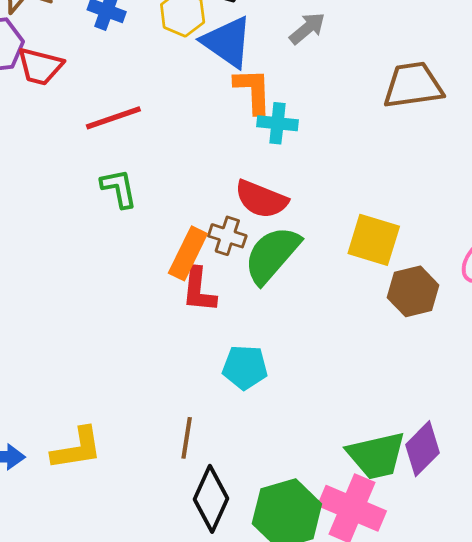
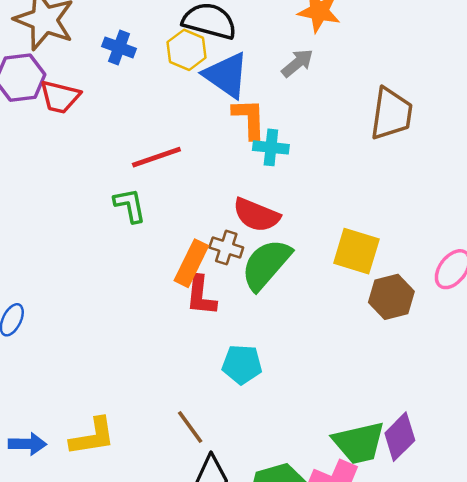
brown trapezoid: (413, 85) -> (391, 114), turned 106
red line: (113, 118) -> (156, 157), moved
brown line: (187, 438) -> (190, 427), turned -45

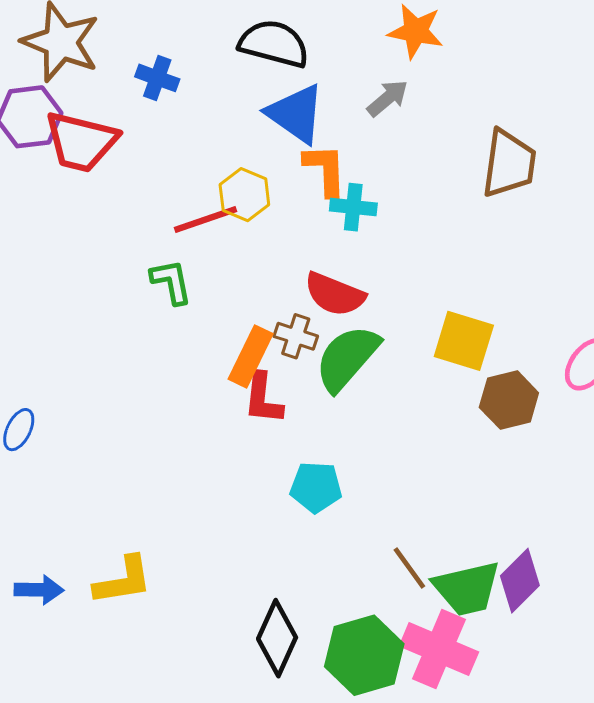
yellow hexagon: (187, 50) -> (244, 195), moved
red trapezoid: (60, 97) -> (81, 142), size x1.4
brown line: (190, 427) -> (409, 568), moved

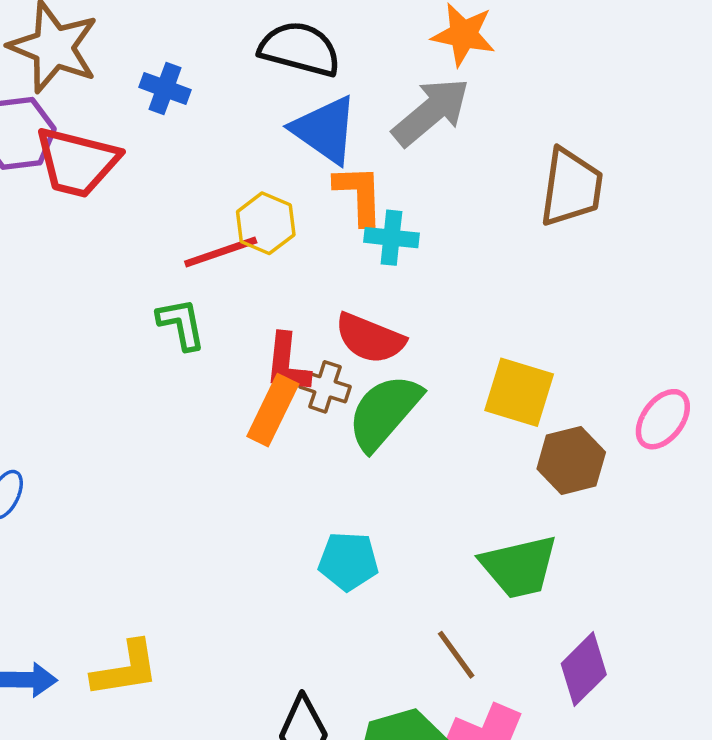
gray arrow: (388, 98) -> (431, 112), size x1.6
red L-shape: (263, 398) -> (287, 363), moved
green trapezoid: (467, 588) -> (519, 567), moved

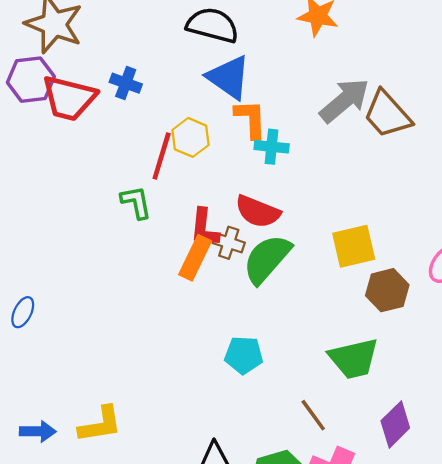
blue cross: (165, 88) -> (126, 83), moved
gray arrow: (431, 112) -> (344, 100), moved
brown trapezoid: (571, 187) -> (387, 114), turned 130
red line: (221, 252) -> (162, 156), turned -54
yellow square: (519, 392) -> (354, 246), turned -30

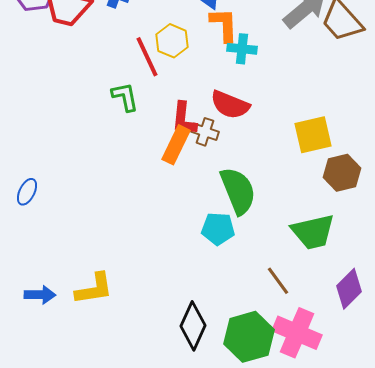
red line: (162, 156) -> (147, 57), turned -42
green semicircle: (267, 259) -> (238, 191), moved, turned 117

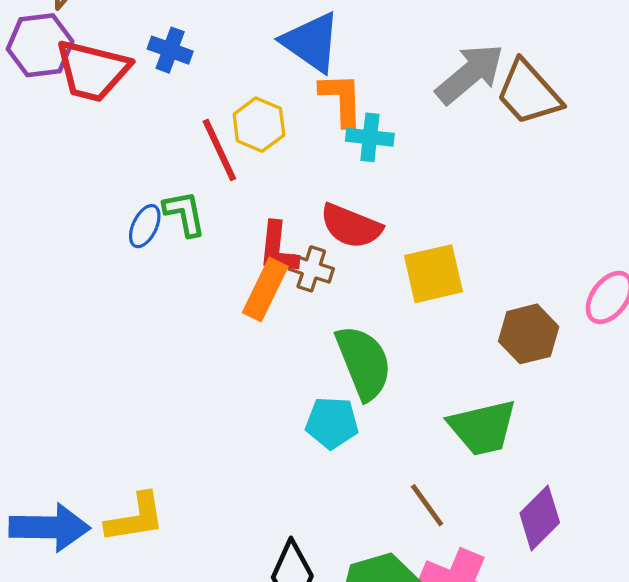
yellow square: (313, 135) -> (433, 274), moved
blue ellipse: (27, 192) -> (145, 226), moved
blue arrow: (40, 295) -> (50, 527), size x1.6

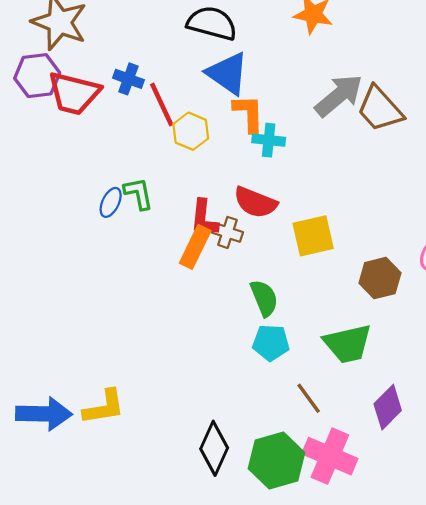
red line: (219, 150) -> (162, 104), moved
green semicircle: (364, 362) -> (264, 298), size x0.7
cyan pentagon: (332, 423) -> (271, 343), moved

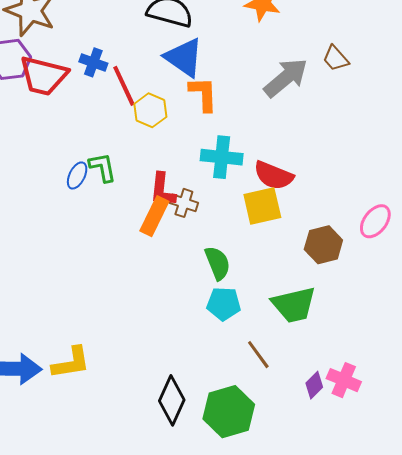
brown trapezoid: (380, 109) -> (336, 58), moved, size x0.6
cyan cross: (269, 140) -> (222, 157), moved, size x1.4
red semicircle: (255, 202) -> (274, 175), moved
purple diamond: (388, 407) -> (314, 385), moved, size x0.7
pink cross: (330, 456) -> (344, 380), moved, size x0.7

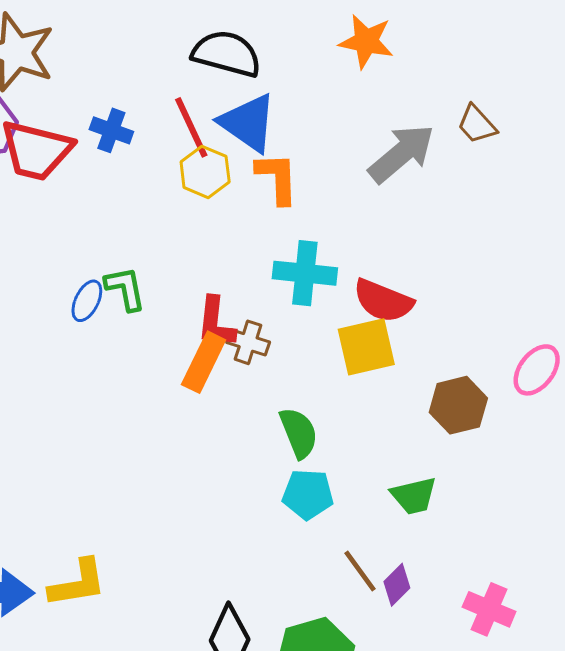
red line: (124, 86) -> (191, 127), moved
yellow hexagon: (150, 110) -> (205, 172), moved
green trapezoid: (294, 305) -> (414, 496), size x0.7
purple diamond: (314, 385) -> (397, 585), moved

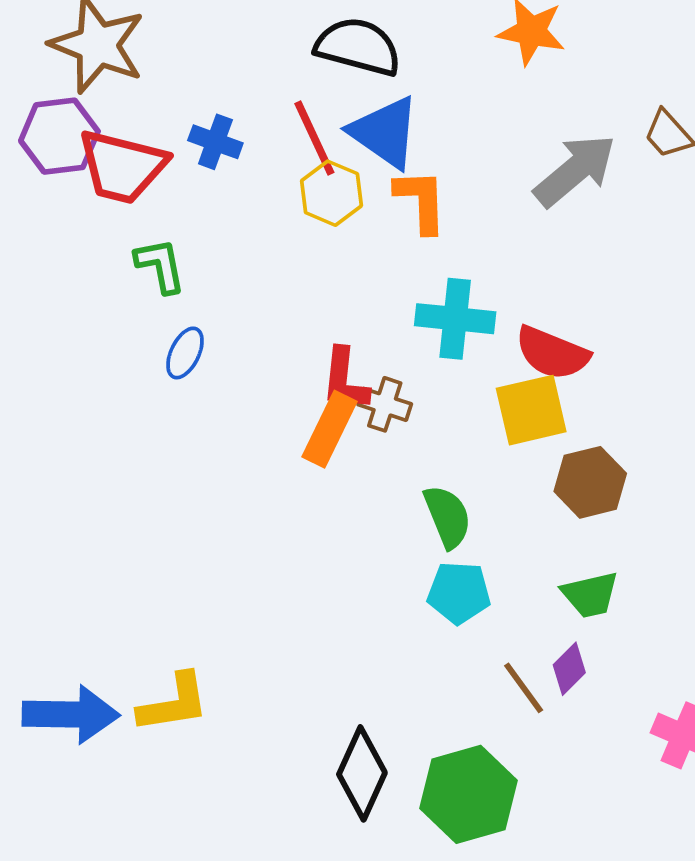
green L-shape: (125, 289) -> (160, 265), moved
brown hexagon: (458, 405) -> (590, 482), moved
purple diamond: (397, 585) -> (569, 669), moved

